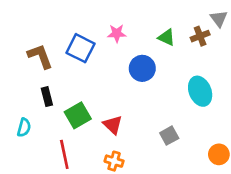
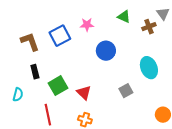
green triangle: (166, 37) -> (124, 17), moved
blue square: (80, 48) -> (60, 36), turned 35
gray square: (169, 136) -> (126, 91), moved

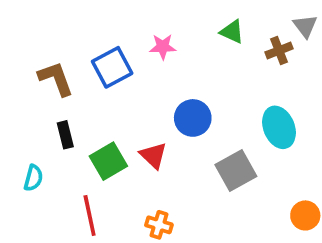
blue circle: (106, 51) -> (193, 118), moved
gray square: (126, 91) -> (236, 170), size x1.5
red triangle: (84, 93) -> (153, 155), moved

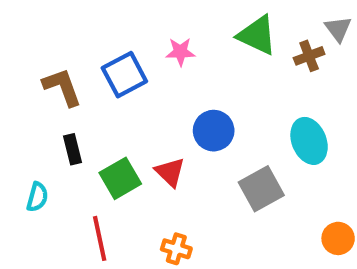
green triangle: (232, 32) -> (257, 35), size x1.5

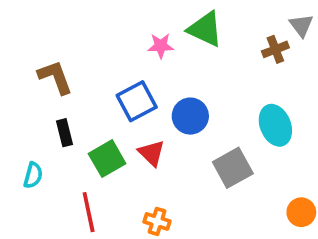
green triangle: (257, 35) -> (205, 29), moved
blue square: (124, 75) -> (137, 101), moved

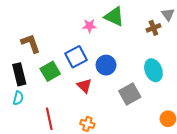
black rectangle: (65, 133) -> (19, 74), moved, size x1.5
green square: (107, 159) -> (50, 71), moved

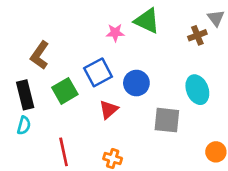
brown L-shape: (31, 43) -> (40, 55), turned -125
red triangle: (84, 86) -> (109, 110), turned 35
gray square: (130, 94) -> (167, 120), turned 35

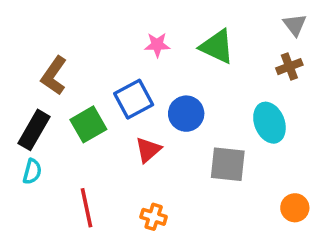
green triangle: (147, 21) -> (217, 47), moved
brown cross: (197, 35) -> (289, 67), moved
black rectangle: (25, 95) -> (34, 130), turned 44

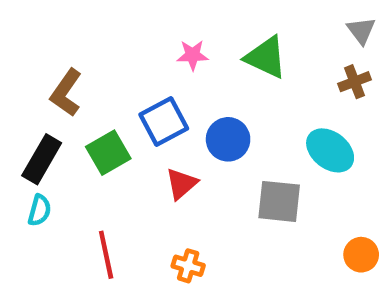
cyan ellipse: (269, 123) -> (330, 150), turned -30

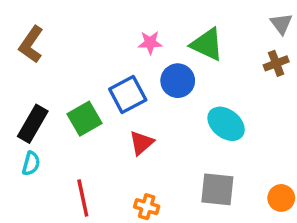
brown L-shape: (66, 93) -> (31, 44), moved
blue circle: (228, 139) -> (178, 81), moved
cyan ellipse: (330, 150) -> (226, 124), moved
gray square: (279, 201) -> (217, 189), moved

